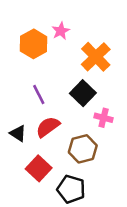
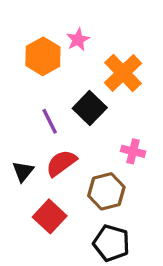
black square: (83, 93) -> (90, 108), moved
black triangle: (18, 133) -> (23, 171), turned 36
black pentagon: (71, 189) -> (111, 243), moved

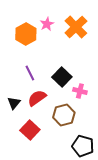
orange cross: (123, 73) -> (76, 27), moved
black square: (90, 108) -> (62, 77), moved
black pentagon: (111, 243) -> (83, 146), moved

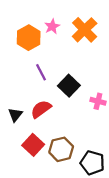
purple line: (30, 73) -> (41, 72), moved
pink cross: (80, 91) -> (98, 101), moved
brown hexagon: (64, 115) -> (61, 149), moved

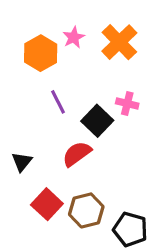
pink cross: (98, 101) -> (127, 103), moved
red semicircle: (41, 109) -> (77, 154), moved

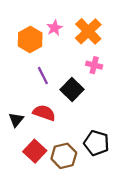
pink cross: (127, 103) -> (94, 65), moved
red semicircle: (77, 154) -> (44, 113), moved, turned 55
black pentagon: (130, 229) -> (96, 143), moved

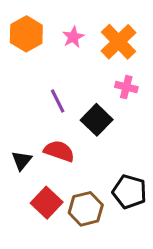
orange hexagon: (30, 39) -> (26, 34), moved

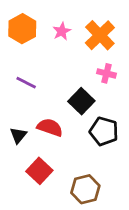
purple line: (58, 101) -> (26, 83), moved, turned -36
black pentagon: (129, 192) -> (104, 131), moved
brown hexagon: (86, 209) -> (85, 189), moved

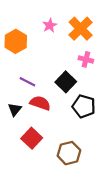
orange hexagon: (22, 29) -> (16, 41), moved
purple line: (26, 83) -> (27, 82), moved

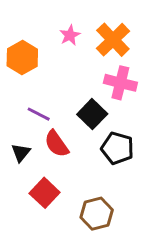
pink cross: (86, 59) -> (120, 83), size x1.5
red semicircle: (40, 103) -> (56, 144), turned -144

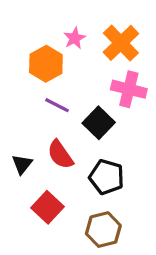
orange hexagon: (22, 58) -> (46, 64), moved
purple line: (39, 114) -> (57, 105), moved
black pentagon: (117, 148) -> (107, 177), moved

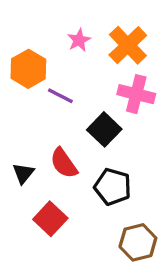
orange hexagon: (46, 64) -> (28, 69), moved
purple line: (57, 105) -> (60, 96), moved
brown hexagon: (103, 230) -> (138, 242), moved

